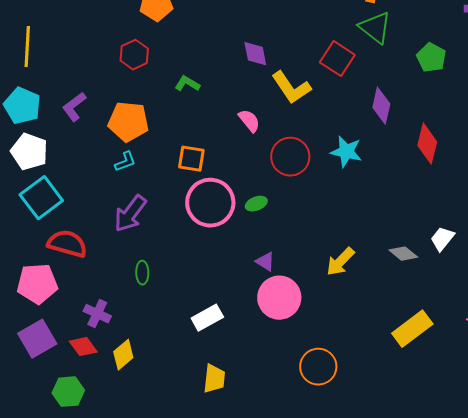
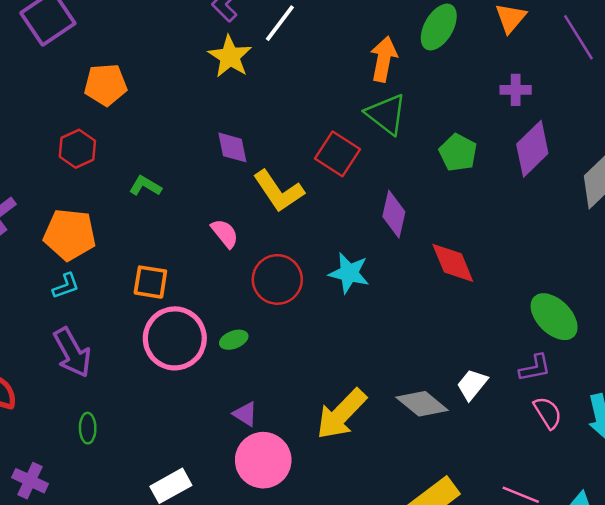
red diamond: (427, 144) -> (453, 263), turned -36
purple arrow: (130, 214) -> (72, 353), turned -66
gray diamond: (403, 254) -> (422, 404), size x1.4
yellow arrow: (340, 262) -> (341, 414), size x1.4

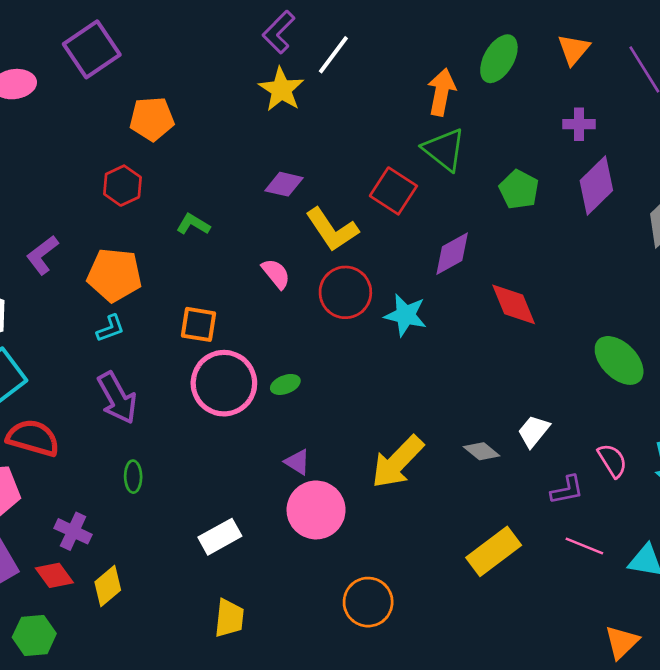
purple diamond: (232, 147) -> (284, 184), turned -66
purple diamond: (394, 214) -> (452, 254), turned 48
red circle: (277, 279) -> (345, 292), moved
purple L-shape: (535, 368) -> (567, 490), moved
gray diamond: (422, 404) -> (482, 451), size x0.7

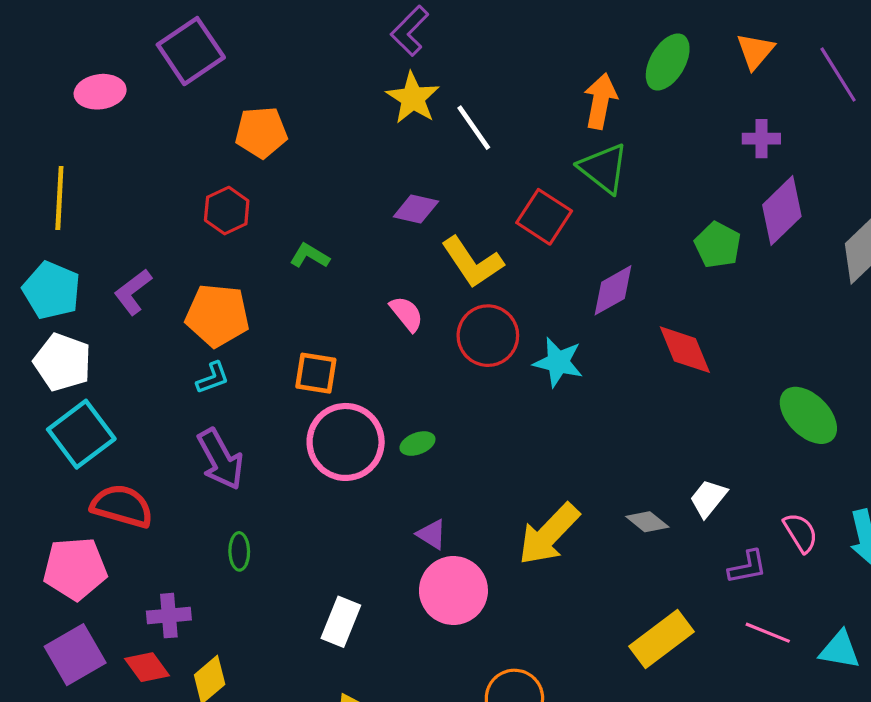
white line: (333, 55) -> (474, 128), moved, turned -72
green pentagon: (519, 190) -> (718, 245), moved
purple cross: (73, 531) -> (169, 616), turned -30
white rectangle: (220, 537) -> (341, 622), turned -39

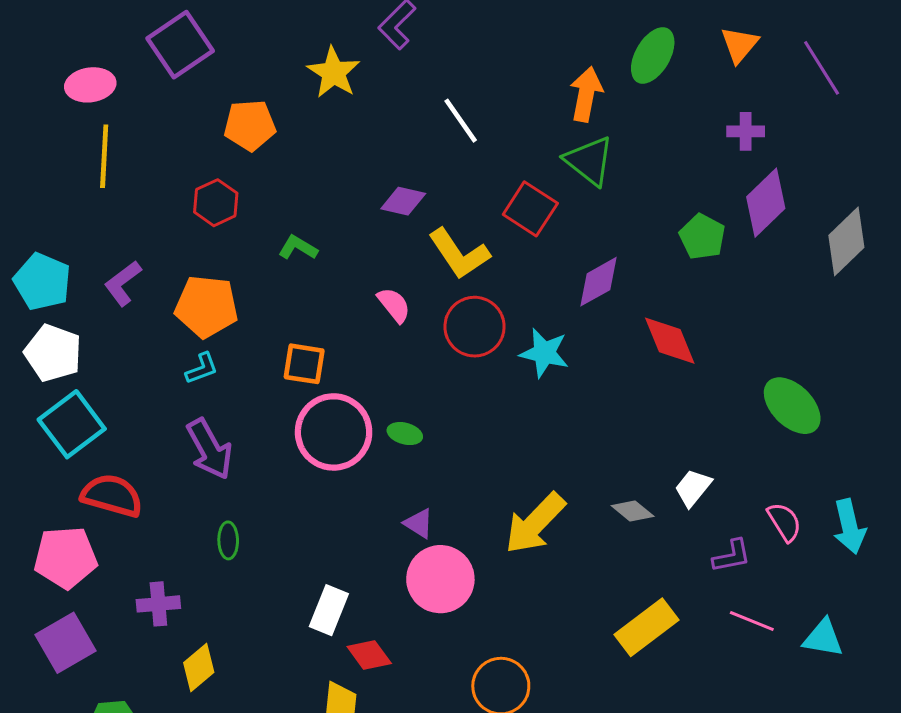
yellow star: (413, 98) -> (334, 73), moved
yellow line: (59, 198) -> (104, 156), moved
green ellipse: (417, 444) -> (405, 434), turned 36
red diamond: (147, 667) -> (369, 655), moved

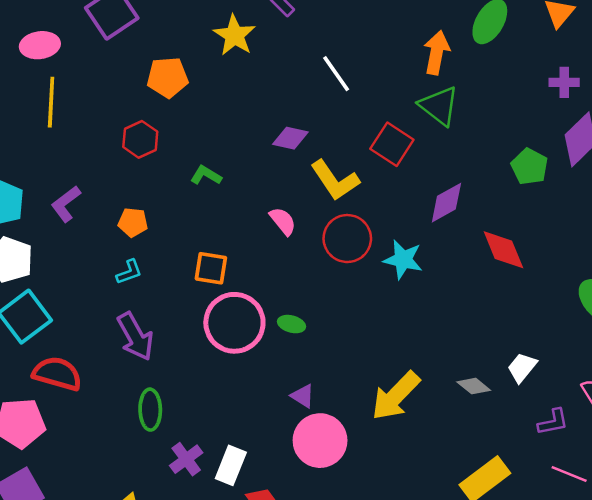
orange pentagon: (206, 306) -> (133, 222), size x0.6
green ellipse: (228, 540) -> (150, 410), size x1.4
purple cross: (158, 604) -> (186, 459), moved, turned -32

